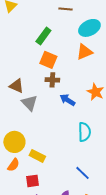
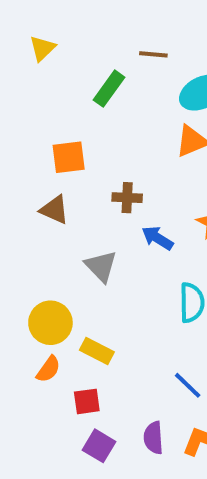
green rectangle: (43, 36) -> (109, 89), moved
orange square: (48, 60) -> (69, 157), moved, turned -30
gray triangle: (29, 103) -> (101, 266), moved

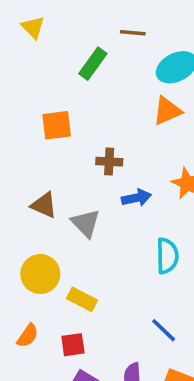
yellow triangle: (42, 48) -> (33, 27), turned -30
brown triangle: (54, 210) -> (44, 205), moved
blue arrow: (157, 238) -> (136, 198), turned 136
orange semicircle: (48, 369) -> (28, 336), moved

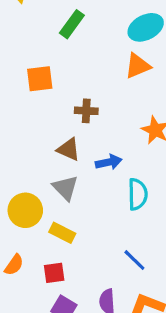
blue arrow: (136, 198) -> (109, 162), moved
brown triangle: (44, 205) -> (69, 149), moved
gray triangle: (86, 223) -> (65, 188), moved

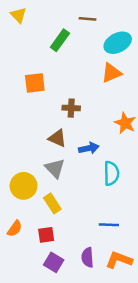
yellow rectangle: (62, 233) -> (52, 203), turned 30
blue line: (134, 260) -> (109, 225), turned -42

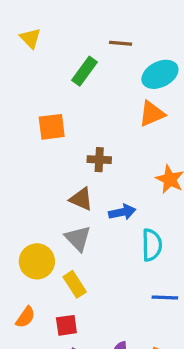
blue line: (109, 225) -> (165, 297), moved

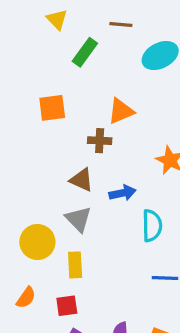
yellow triangle: (30, 38) -> (57, 20), moved
orange triangle: (152, 114) -> (121, 111), moved
yellow rectangle: (75, 284) -> (75, 265), turned 30

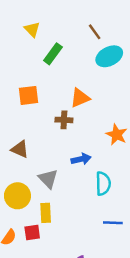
brown line: (121, 24) -> (95, 32), moved, turned 49
brown triangle: (82, 180) -> (20, 149), moved
red square: (67, 306) -> (32, 233), moved

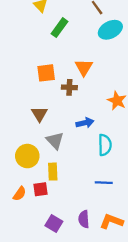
orange square: (28, 95) -> (46, 73), moved
orange triangle: (80, 98) -> (84, 67), turned -36
brown triangle: (20, 149) -> (39, 114), moved, turned 35
blue line: (113, 223) -> (104, 183), moved

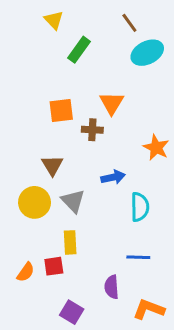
yellow circle: (27, 156) -> (35, 202), moved
purple semicircle: (84, 219) -> (112, 287), moved

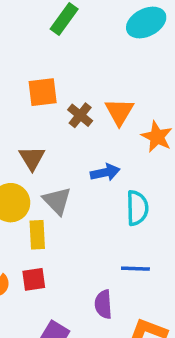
orange triangle: (112, 103) -> (119, 112), moved
brown cross: (92, 130) -> (80, 115), turned 36
yellow rectangle: (70, 242) -> (37, 235), moved

